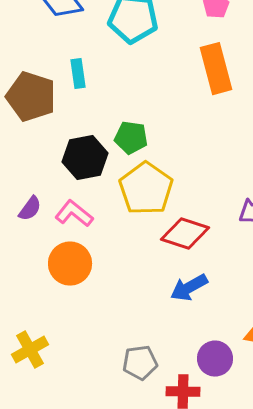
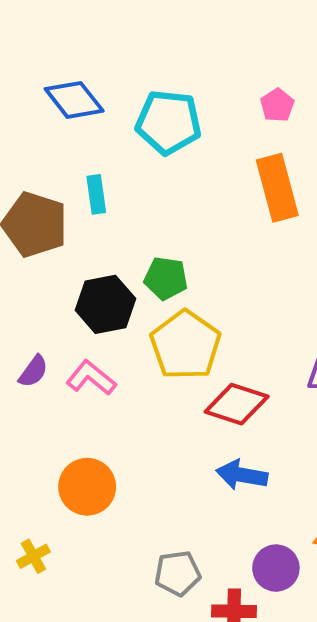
orange circle: (70, 264) -> (87, 487), moved
blue arrow: (189, 288) -> (242, 475), turned 39
yellow cross: (30, 350) -> (33, 556), size x0.7

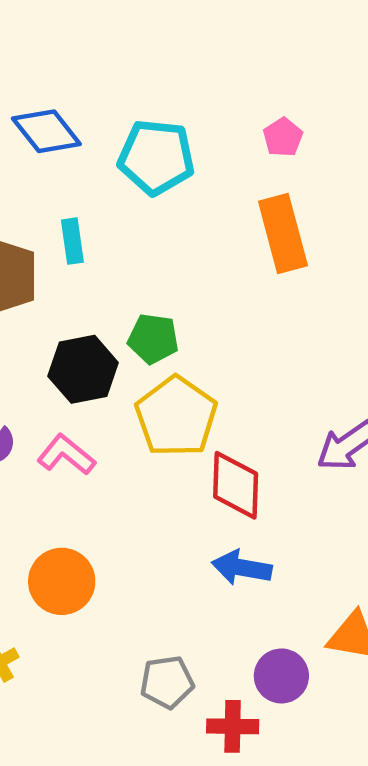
red diamond: (237, 404) -> (236, 485), turned 74

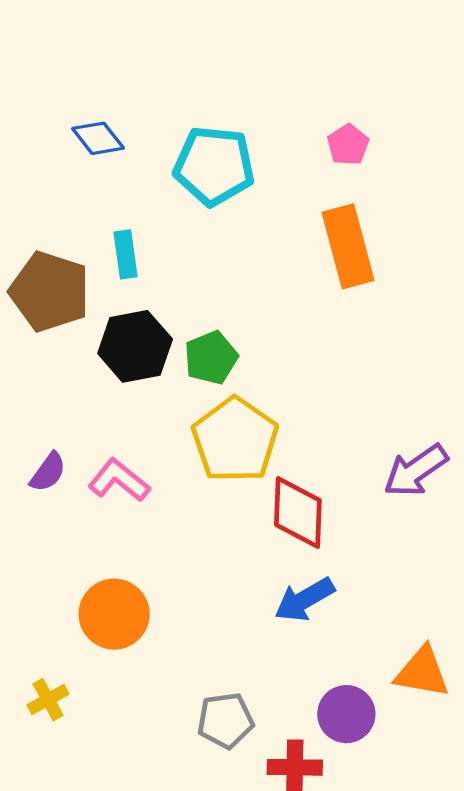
blue diamond: (46, 131) -> (98, 138), size x0.7
green pentagon: (153, 339) -> (211, 358), turned -30
black hexagon: (83, 369) -> (135, 346), moved
blue arrow: (242, 568) -> (304, 600), turned -40

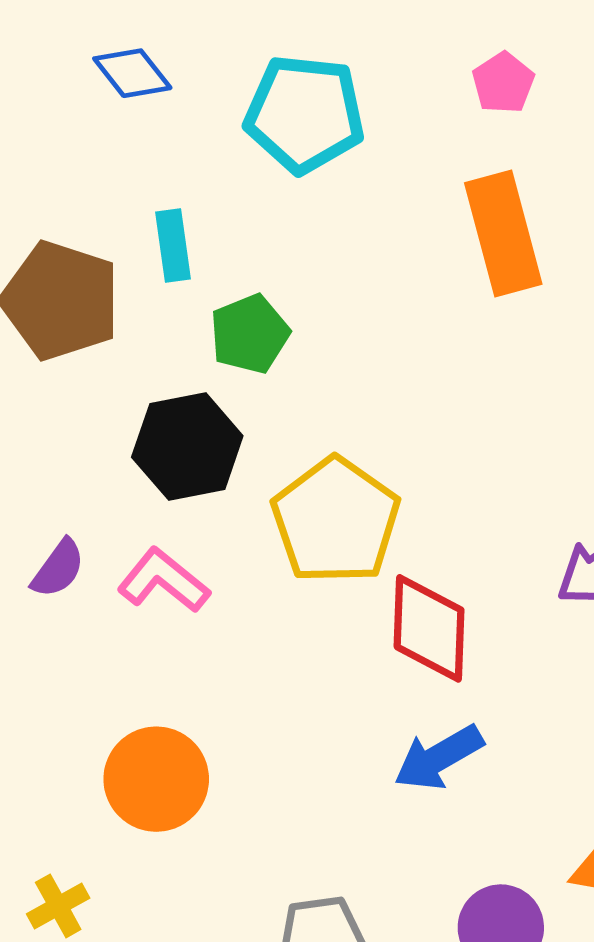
black hexagon: (135, 346) -> (187, 446), moved
green pentagon: (211, 358) -> (250, 334), moved

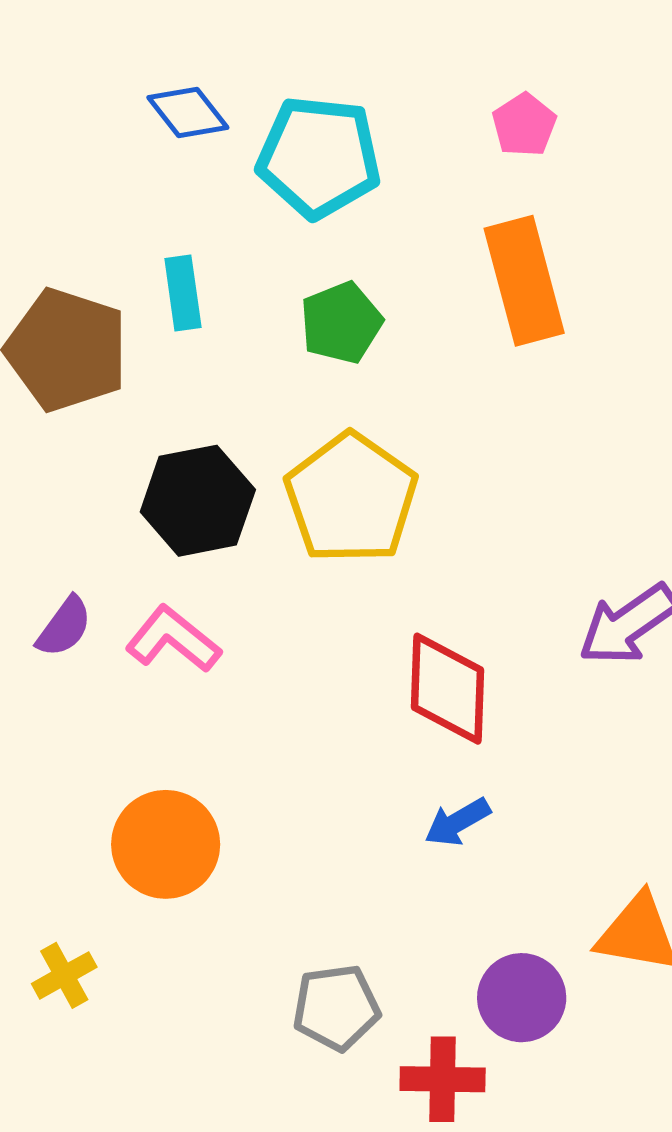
blue diamond: (132, 73) -> (188, 113), moved
green pentagon: (250, 334) -> (341, 323), moved
yellow pentagon: (336, 521) -> (351, 498), moved
blue arrow: (439, 758) -> (457, 822), size x0.7

